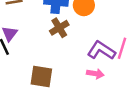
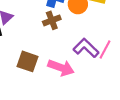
pink arrow: (95, 74) -> (61, 68), moved, size x1.6

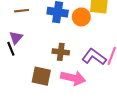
brown cross: (52, 20) -> (61, 52), moved, turned 35

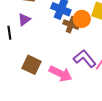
purple triangle: (16, 38) -> (24, 20), moved
brown cross: (61, 52) -> (71, 25), moved

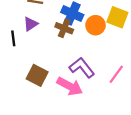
brown cross: (71, 25) -> (64, 28), moved
purple L-shape: (85, 59) -> (82, 68), moved

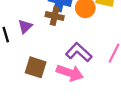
purple triangle: (30, 24) -> (25, 26), moved

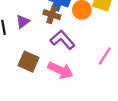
purple L-shape: (79, 52) -> (62, 40), moved

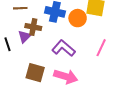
brown cross: (52, 15) -> (33, 27), moved
pink line: (105, 56) -> (101, 48), moved

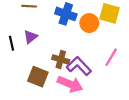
brown cross: (33, 27) -> (61, 59), moved
purple L-shape: (64, 48) -> (79, 66), moved

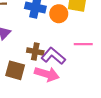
pink line: (111, 57) -> (83, 44), turned 66

